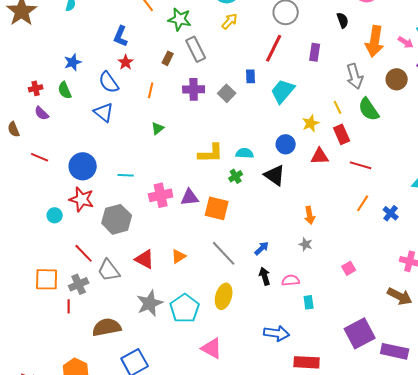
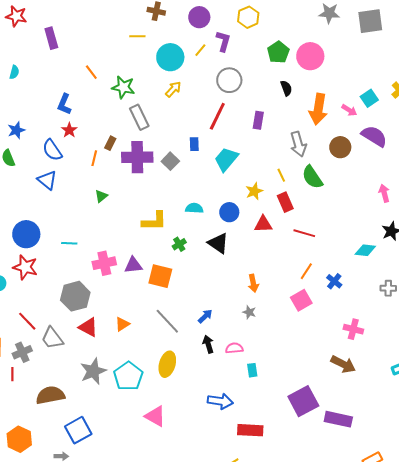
brown rectangle: (168, 58) -> (110, 143), moved
purple cross: (194, 89) -> (137, 157), size x1.4
cyan semicircle: (245, 153) -> (194, 208), moved
gray hexagon: (117, 219) -> (75, 296), moved
pink square: (349, 268) -> (301, 300), moved, size x1.5

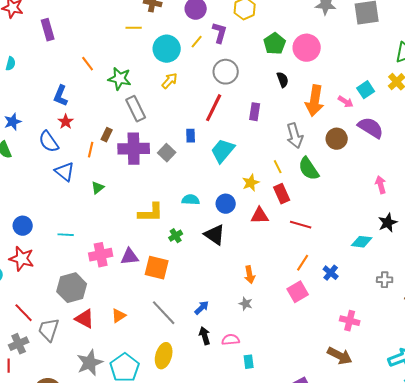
blue triangle: (47, 180) -> (65, 172), moved
blue circle: (26, 234) -> (23, 226), size x0.7
gray trapezoid: (52, 338) -> (49, 330), turned 55

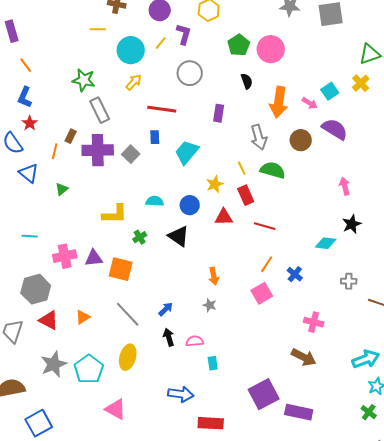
orange line: (88, 64) -> (26, 65), moved
red line: (214, 108) -> (162, 109), moved, turned 72
green semicircle: (309, 169) -> (273, 170), turned 140

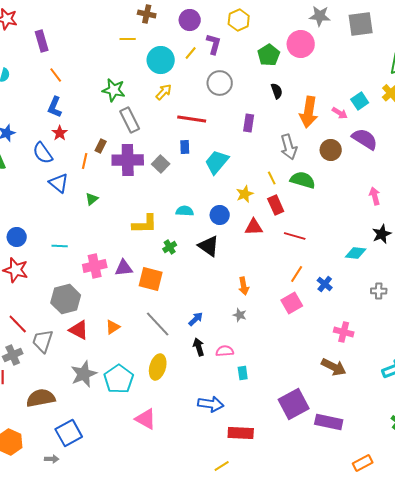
pink circle: (271, 49) -> (301, 44), moved

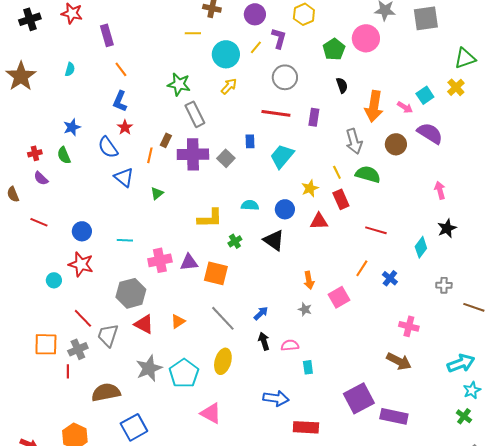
red line: (192, 119) -> (276, 113), moved
red line: (295, 236) -> (376, 230), moved
cyan diamond: (356, 253) -> (421, 247), turned -60
pink square: (292, 303) -> (339, 297), moved

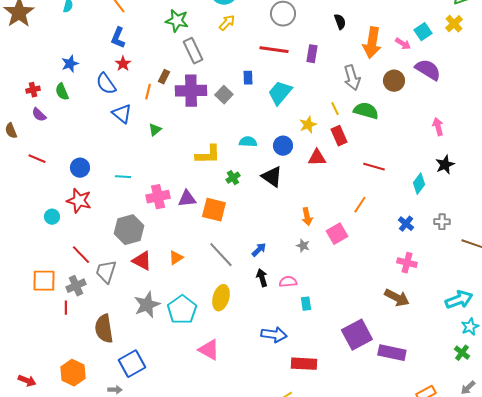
blue cross: (390, 278) -> (406, 224), moved
brown semicircle: (106, 392) -> (104, 329), turned -88

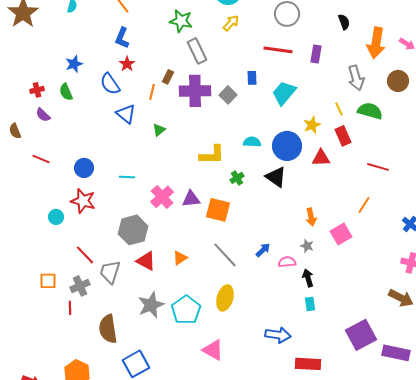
blue circle: (283, 146) -> (287, 146), size x1.5
pink cross: (158, 197) -> (162, 197), turned -30
black arrow: (262, 278) -> (308, 278), moved
orange square: (44, 281) -> (48, 281), size x0.7
pink semicircle: (288, 282) -> (287, 262), moved

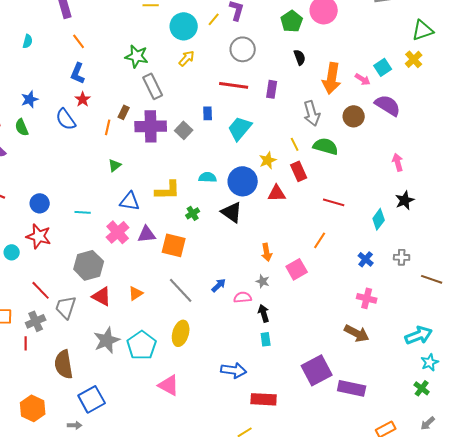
blue triangle: (126, 114) -> (130, 201), moved, turned -30

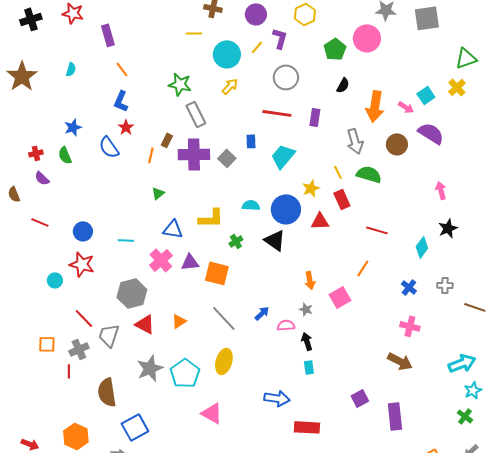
black semicircle: (300, 57) -> (343, 85), turned 49
purple square: (317, 370) -> (360, 398), size x0.6
purple rectangle: (352, 388) -> (395, 416), turned 72

